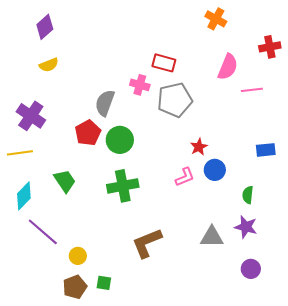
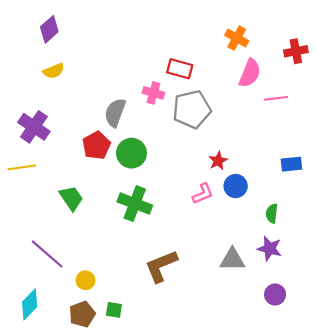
orange cross: (216, 19) -> (237, 38), moved
green cross: (123, 186) -> (135, 204), turned 32
cyan diamond: (24, 196) -> (30, 304), moved

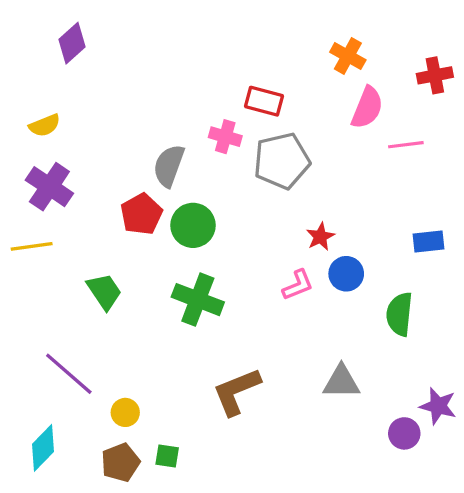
yellow semicircle: (54, 71) -> (45, 125), moved
green semicircle: (272, 213) -> (399, 314), size x1.5
purple star: (270, 248) -> (438, 406), moved

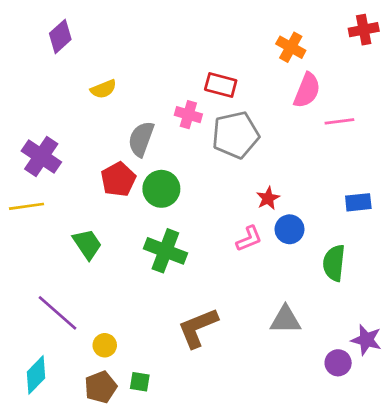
red cross: (435, 75) -> (364, 30), moved
yellow semicircle: (45, 125) -> (103, 89), moved

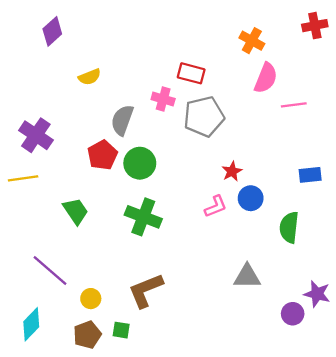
brown L-shape: (198, 328) -> (146, 290), moved

